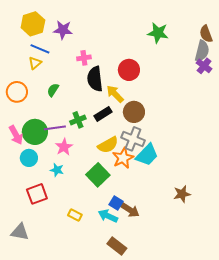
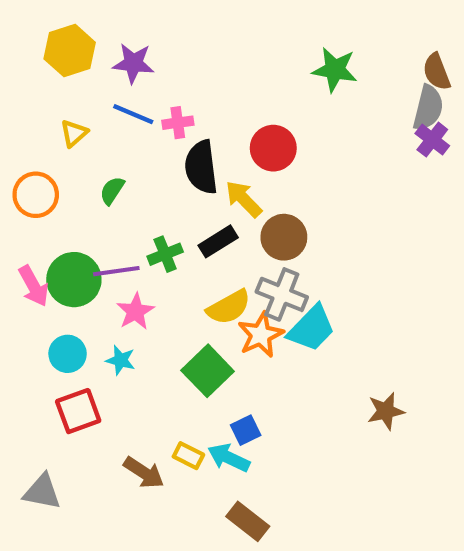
blue line: (40, 49) -> (133, 114), moved
cyan circle: (29, 158) -> (68, 354), moved
blue square: (116, 203) -> (246, 430), turned 32
brown arrow: (130, 210) -> (144, 473), moved
yellow rectangle: (75, 215) -> (188, 456), moved

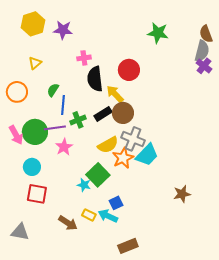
blue line: (133, 114) -> (63, 105), moved, turned 72
brown circle: (284, 237) -> (123, 113), moved
cyan star: (121, 360) -> (84, 185), moved
red square: (78, 411) -> (37, 194), turned 30
brown rectangle: (248, 521) -> (128, 246), moved, turned -60

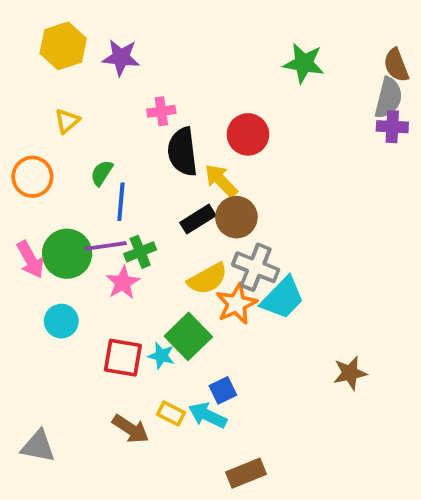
purple cross: (204, 66) -> (392, 127), turned -35
green cross: (78, 120) -> (140, 252), moved
red square: (37, 194) -> (123, 358), moved

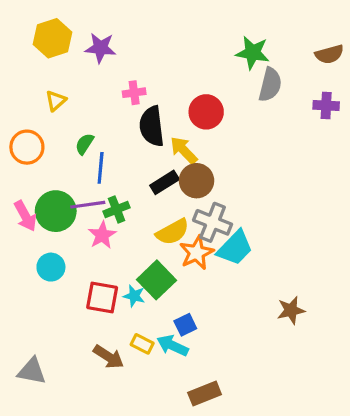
brown semicircle: (396, 65) -> (329, 54), turned -84
gray semicircle: (388, 98) -> (270, 85), moved

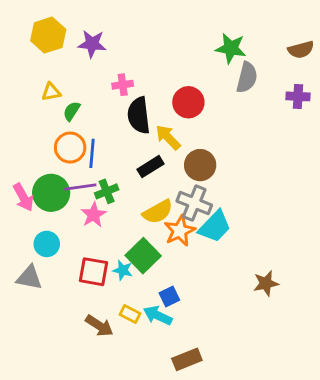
yellow triangle: (56, 101) -> (51, 92), turned 30
green semicircle: (85, 144) -> (72, 111), moved
orange circle: (27, 147) -> (70, 148), moved
brown circle: (197, 181) -> (200, 165), moved
gray triangle: (32, 371) -> (29, 278), moved

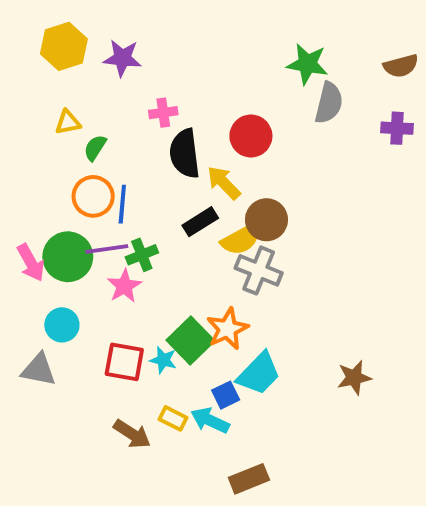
yellow semicircle: (158, 212) -> (241, 239), moved
cyan trapezoid: (215, 226) -> (259, 374), moved
orange star: (180, 231) -> (228, 329), moved

